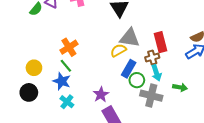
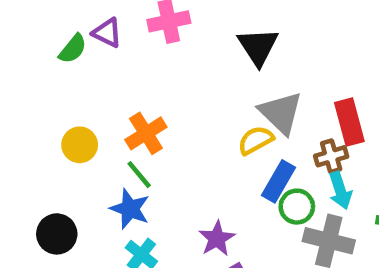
gray triangle: (130, 38) -> (281, 113), turned 35
yellow circle: (34, 68) -> (80, 145), moved

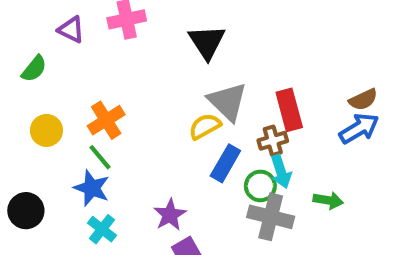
green semicircle: (73, 49) -> (34, 69), moved
green circle: (297, 207) -> (260, 186), moved

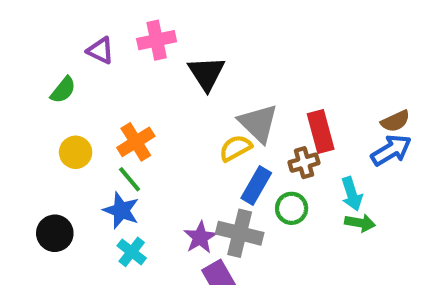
black triangle: (207, 42) -> (206, 73), moved
cyan arrow: (281, 172) -> (352, 194), moved
gray cross: (271, 217) -> (240, 233), moved

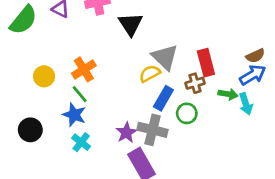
green semicircle: (63, 90) -> (23, 20), moved, size x1.6
cyan arrow: (352, 194) -> (246, 104), moved
green arrow: (360, 223) -> (228, 94), moved

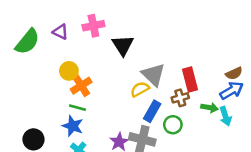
yellow circle: (44, 76) -> (69, 71), moved
green line: (80, 94) -> (78, 108), turned -35

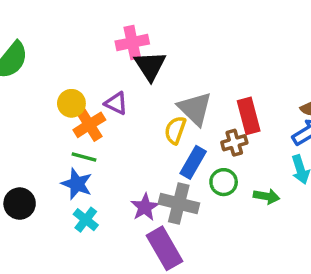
pink cross: (93, 26) -> (132, 42), moved
purple triangle: (60, 32) -> (116, 103), moved
yellow semicircle: (140, 89) -> (175, 130), turned -42
green arrow: (210, 108) -> (266, 196), moved

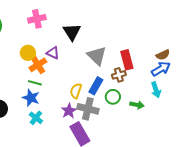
pink cross: (132, 42) -> (37, 19), moved
yellow semicircle: (175, 130) -> (76, 91), moved

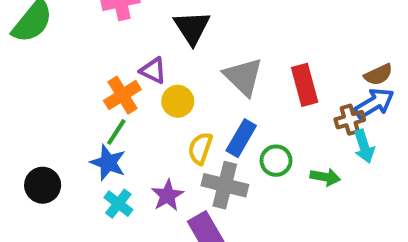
yellow circle: (28, 53) -> (178, 101), moved
brown cross: (119, 75) -> (350, 120), moved
green line: (35, 83) -> (116, 132), turned -72
purple star: (69, 111) -> (167, 195), moved

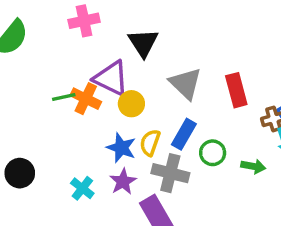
purple triangle: (153, 71) -> (111, 78), size x1.6
orange cross: (122, 95) -> (86, 99), turned -32
green line: (116, 132) -> (64, 97), moved, turned 45
blue star: (108, 163) -> (121, 148), moved

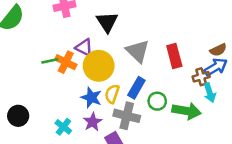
purple triangle: (111, 78) -> (84, 47), size x0.7
yellow circle: (131, 104) -> (99, 66), size x1.6
green arrow: (253, 166) -> (186, 111), size x1.6

